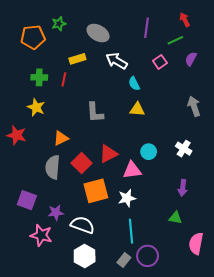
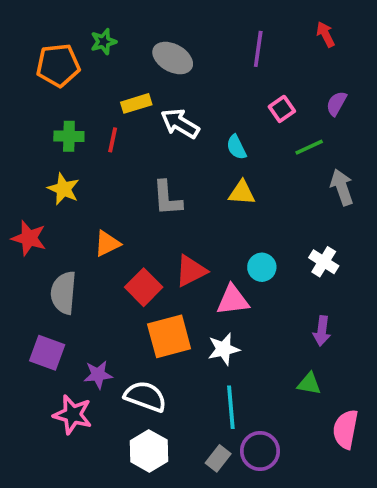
green line: (175, 40) -> (309, 147), moved
white arrow: (117, 61) -> (180, 124), moved
gray semicircle: (53, 167) -> (64, 293), moved

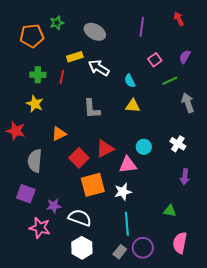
purple arrow: (322, 331) -> (185, 177), moved
pink semicircle: (346, 429) -> (180, 243), moved

